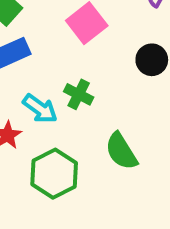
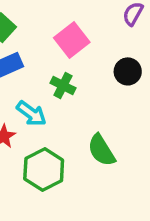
green cross: (79, 94) -> (63, 85), moved

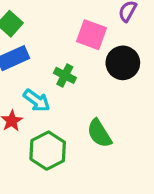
pink square: (72, 40) -> (92, 35), moved, turned -32
black circle: (128, 71) -> (123, 63), size x1.4

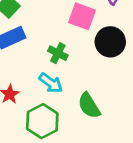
cyan arrow: (37, 100) -> (51, 83), moved

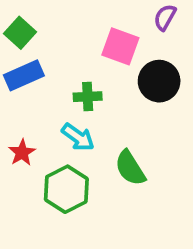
green cross: (58, 53) -> (88, 97), turned -30

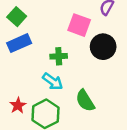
red star: (22, 153) -> (18, 105), moved

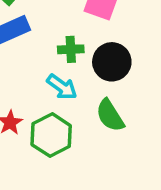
black circle: (103, 47) -> (112, 62), moved

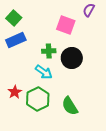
green semicircle: (110, 115) -> (70, 106), moved

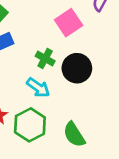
pink square: (66, 25) -> (69, 23), turned 36
green cross: (49, 51) -> (45, 59), turned 32

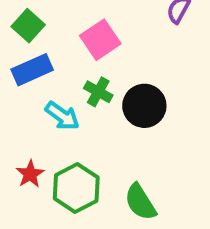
pink square: (69, 23) -> (100, 40), moved
cyan arrow: (38, 88) -> (62, 116), moved

